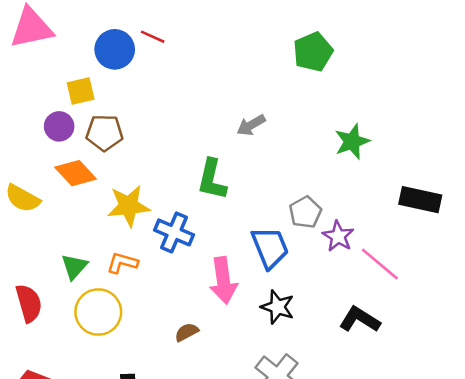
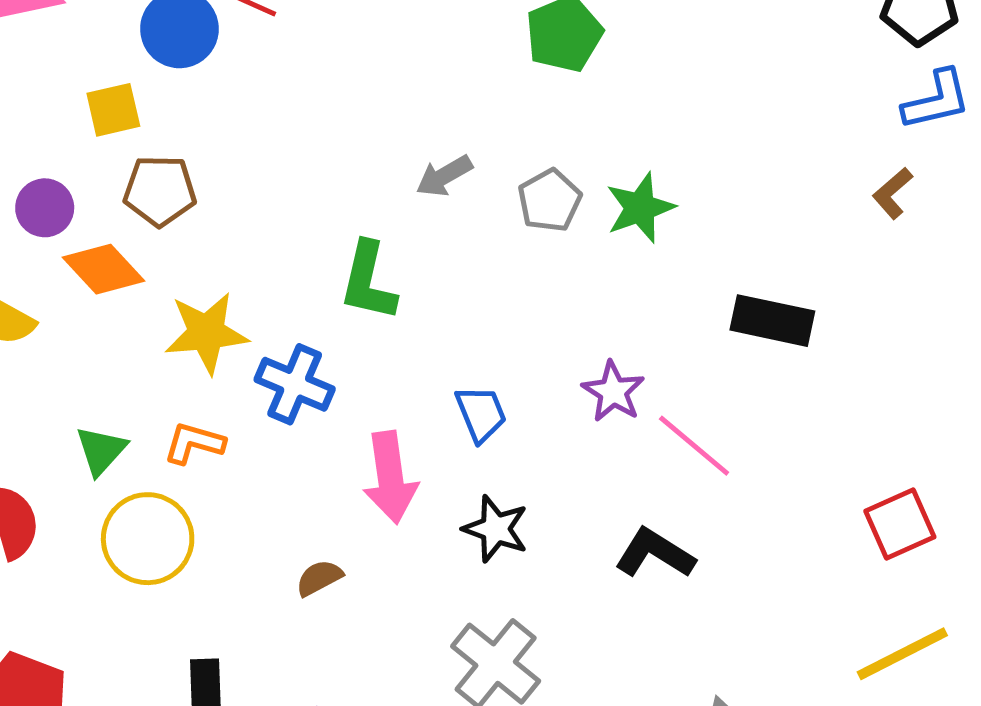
purple circle: (59, 126) -> (45, 208), moved
gray pentagon: (305, 212) -> (549, 200), moved
blue trapezoid: (270, 248) -> (481, 414), size x0.7

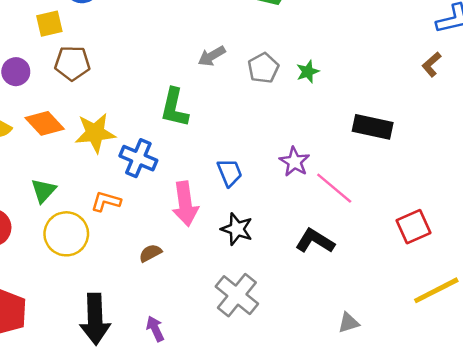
green star: (640, 208) -> (308, 72), size x0.7
orange diamond: (103, 269) -> (45, 123), moved
orange L-shape: (194, 443) -> (106, 201), moved
red square: (900, 524) -> (413, 227), moved

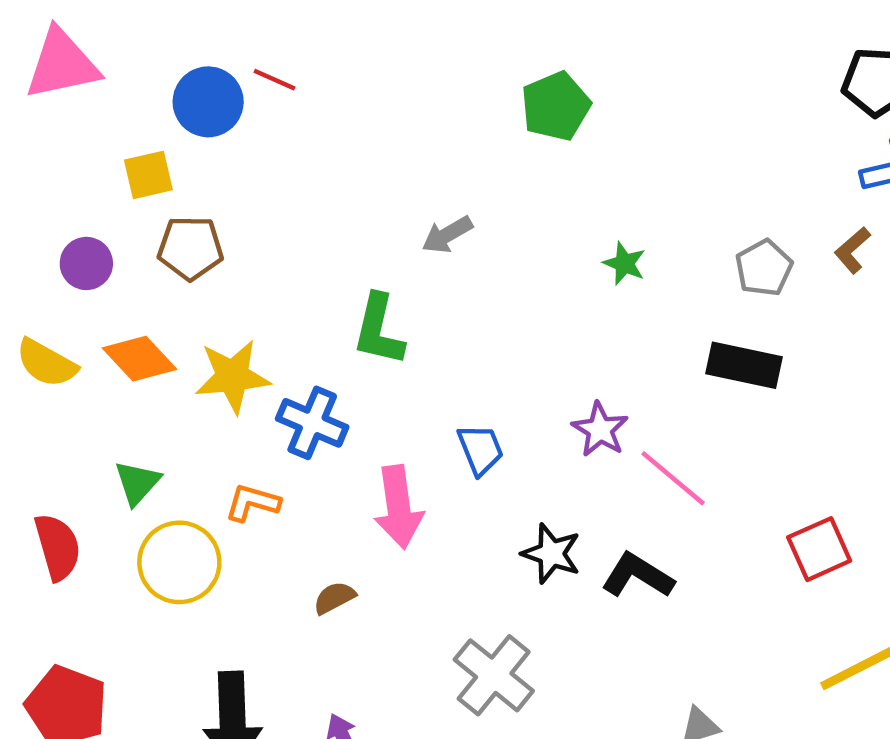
gray pentagon: (263, 68) -> (764, 268), moved
green star: (308, 72) -> (624, 263), turned -30
black star: (237, 229) -> (551, 554), moved

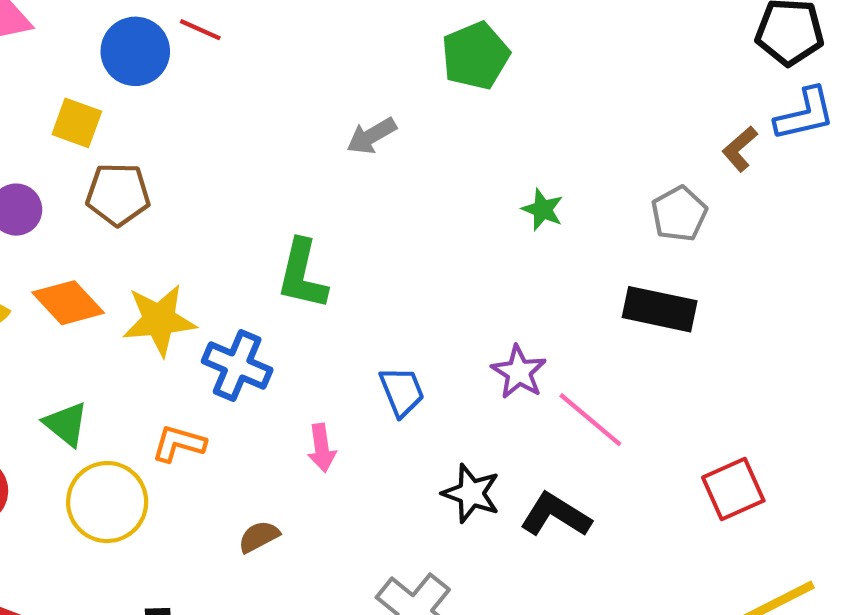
yellow square: (148, 175) -> (77, 123), turned 33
gray arrow: (447, 235) -> (371, 136), moved
brown L-shape: (852, 250) -> (740, 149), moved
green triangle: (137, 483) -> (66, 424), turned -33
pink arrow: (399, 507) -> (322, 448), size x0.6

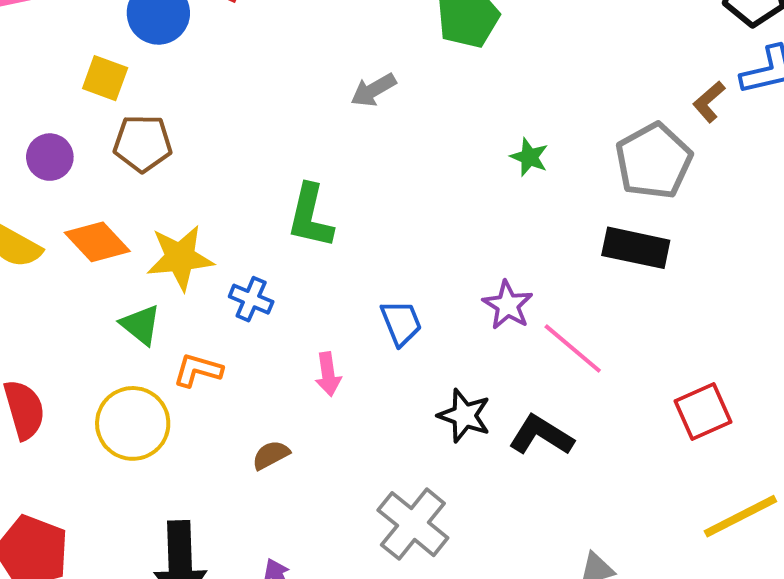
gray pentagon: (679, 214) -> (654, 161), size x1.5
blue cross: (237, 366) -> (251, 299), size x0.7
green triangle: (66, 424) -> (141, 325), moved

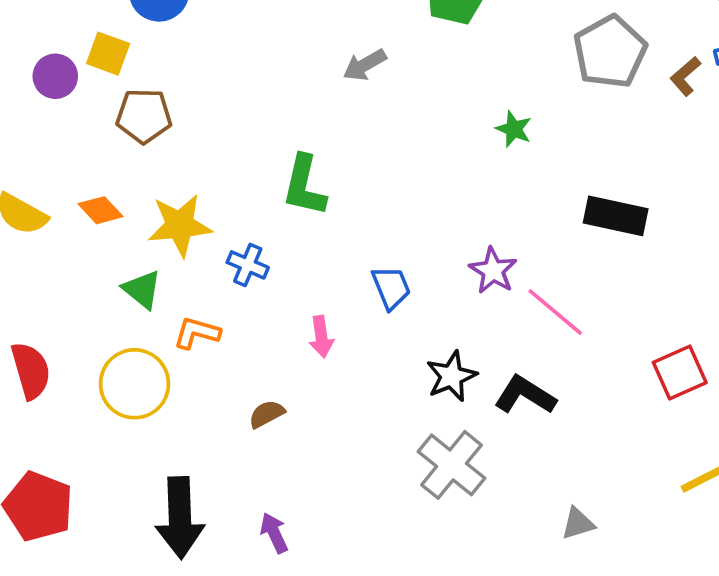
purple circle: (50, 157) -> (55, 76), moved
gray pentagon: (654, 161) -> (610, 52), moved
orange diamond: (97, 242) -> (101, 210), size x0.7
black star: (464, 416) -> (451, 376), turned 30
gray cross: (413, 524) -> (451, 465), moved

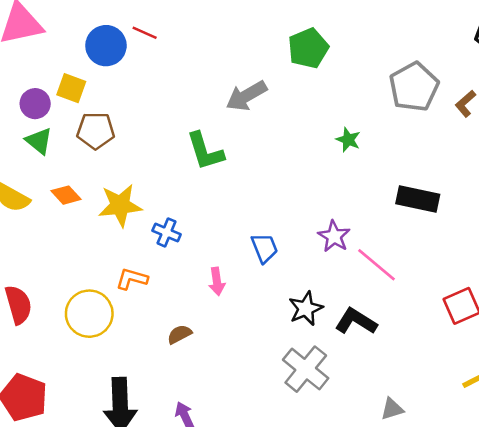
gray arrow: (365, 65) -> (246, 96), size x1.4
green L-shape: (304, 186) -> (205, 151), moved, turned -30
green triangle: (142, 289) -> (39, 141), moved

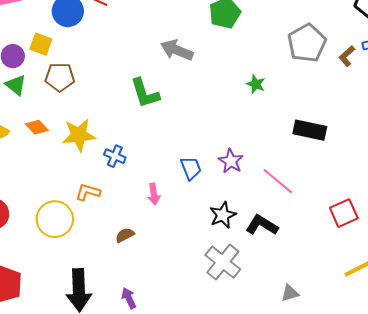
gray arrow: (246, 96) -> (177, 50), turned 52
purple star: (334, 236) -> (231, 161), moved

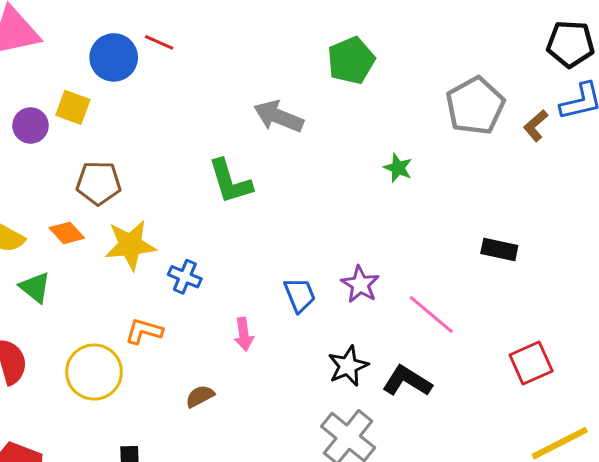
brown pentagon: (60, 77) -> (99, 183), moved
green triangle: (16, 85) -> (35, 287), moved
black rectangle: (310, 130) -> (499, 250), moved, size x0.7

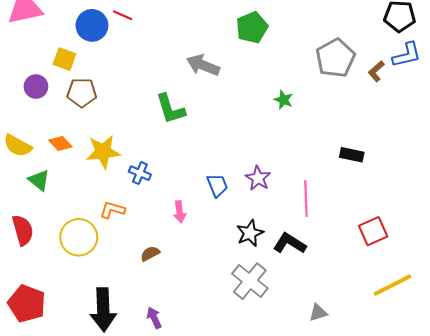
purple circle: (31, 126) -> (36, 87), moved
brown pentagon: (99, 183) -> (82, 93), moved
pink line: (431, 315) -> (306, 199), turned 48

